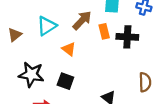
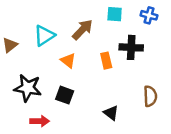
orange rectangle: (104, 31) -> (106, 61), moved

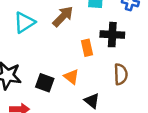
orange triangle: (68, 61) -> (71, 77), moved
brown semicircle: (150, 96) -> (121, 74), moved

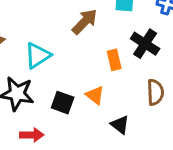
cyan triangle: (24, 22) -> (38, 55), moved
black cross: (112, 35) -> (145, 44), turned 30

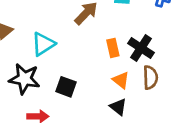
black cross: (145, 44) -> (141, 48), moved
orange triangle: (95, 95) -> (121, 80), moved

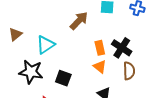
orange triangle: (121, 80) -> (100, 67), moved

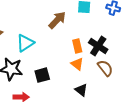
brown semicircle: (129, 71) -> (105, 68), turned -36
black square: (63, 78) -> (42, 75), turned -35

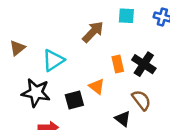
orange triangle: (77, 64) -> (97, 86), moved
brown semicircle: (105, 68) -> (141, 100), moved

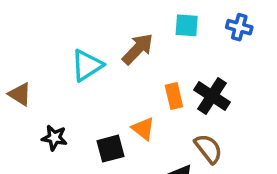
brown triangle: (17, 48) -> (20, 94), moved, turned -49
cyan triangle: (53, 60) -> (87, 65), moved
black star: (36, 93) -> (54, 138), size x0.6

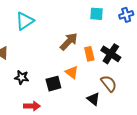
blue cross: (239, 27) -> (126, 15), turned -32
brown arrow: (138, 49) -> (69, 41), moved
cyan triangle: (87, 65) -> (25, 21), moved

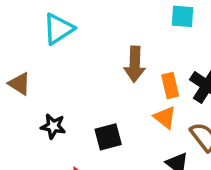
brown arrow: (69, 41) -> (135, 64), turned 138
orange triangle: (72, 72) -> (165, 117), moved

